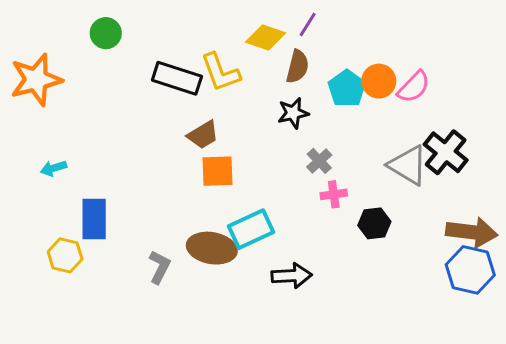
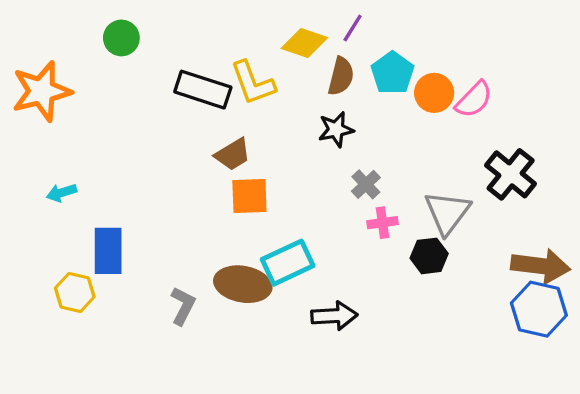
cyan pentagon: (347, 88) -> (392, 73), moved
gray triangle: (408, 165) -> (447, 213), moved, turned 36

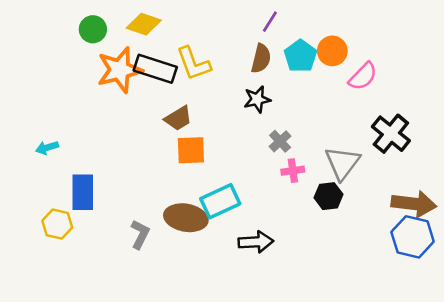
yellow diamond: (304, 43) -> (144, 24), moved
orange star: (42, 91) -> (120, 70), moved
orange circle: (434, 93) -> (332, 51), moved

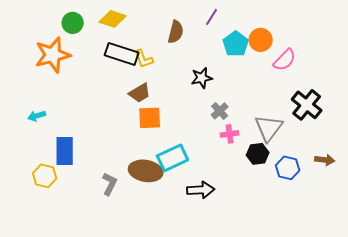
brown semicircle: (261, 59) -> (176, 32), moved
yellow L-shape: (193, 64) -> (144, 59), moved, size x0.7
orange star: (120, 70) -> (53, 55), moved
brown arrow: (414, 204) -> (325, 160), size x0.6
blue hexagon: (413, 237) -> (288, 168), moved, size x0.7

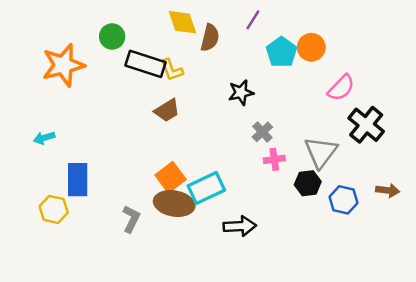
yellow diamond: (113, 19) -> (182, 22), moved, turned 52
green circle: (73, 23) -> (112, 37), moved
pink semicircle: (285, 60) -> (341, 88), moved
orange square: (150, 118) -> (171, 177), moved, turned -35

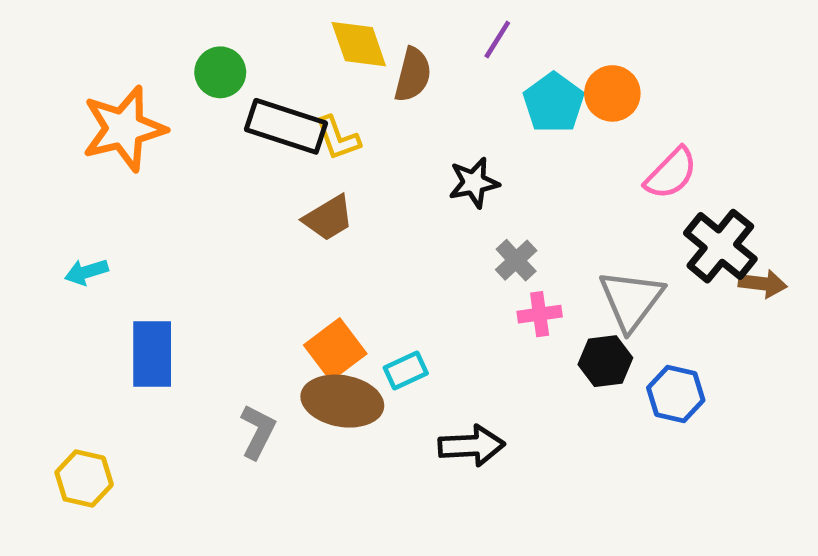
cyan rectangle: (206, 188) -> (406, 371), size x0.6
brown arrow: (388, 190) -> (763, 284), moved
yellow hexagon: (54, 209) -> (84, 479), moved

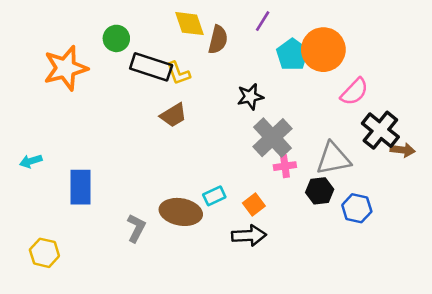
orange circle: (612, 93) -> (323, 50), size x1.5
gray cross: (516, 260) -> (273, 138), size x1.8
cyan arrow: (86, 272) -> (31, 161), moved
gray triangle: (631, 300) -> (333, 159), turned 42
orange square: (335, 349) -> (254, 205), moved, size x0.7

